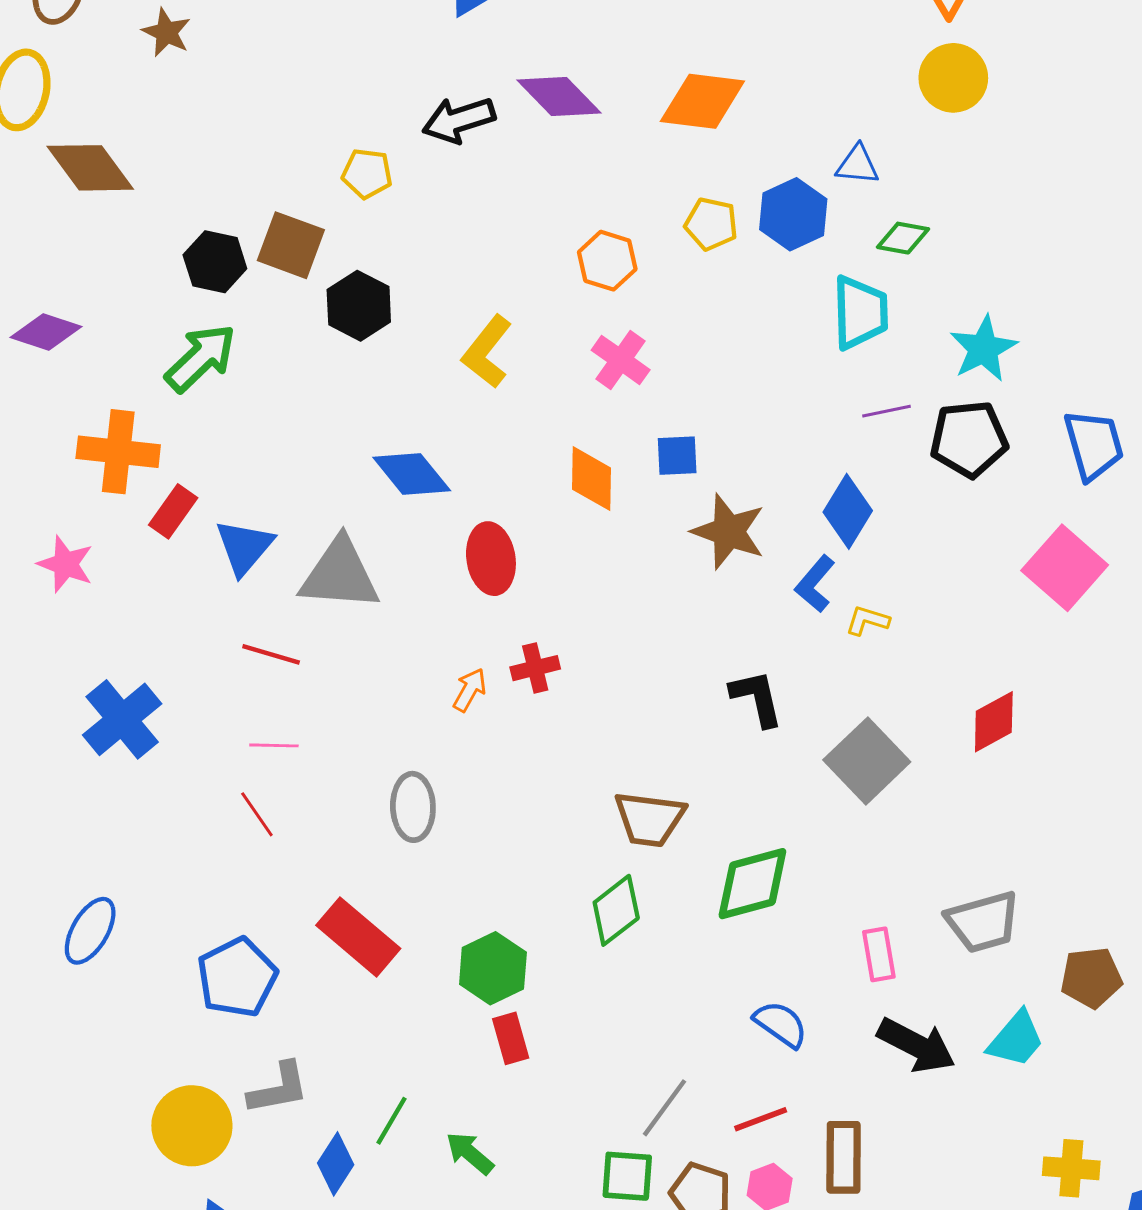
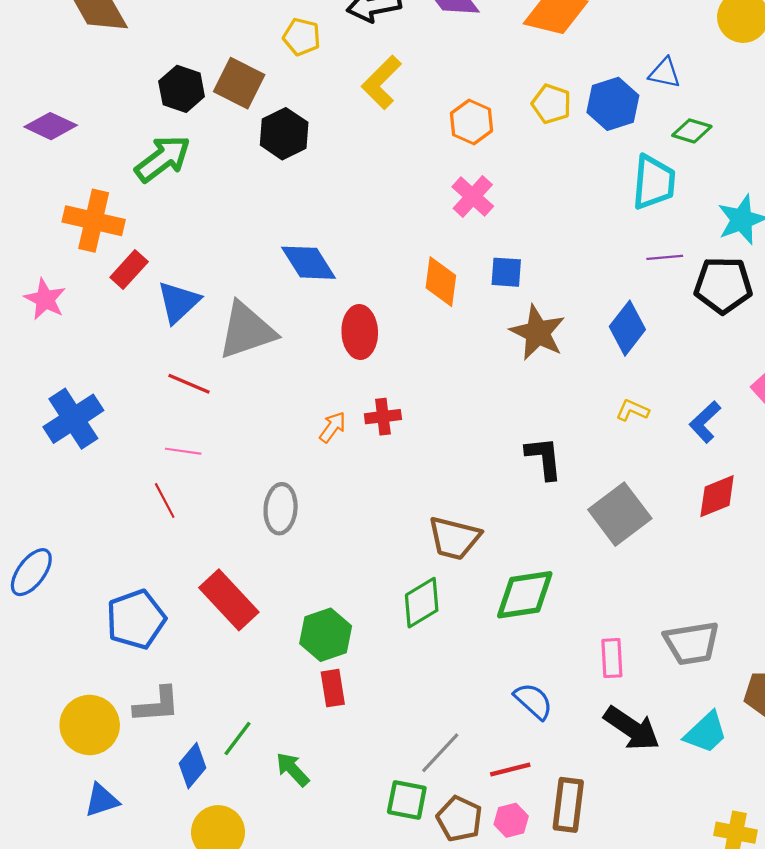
yellow L-shape: (487, 352) -> (382, 82), moved
gray triangle: (340, 574) -> (247, 331), turned -30
blue L-shape: (815, 584) -> (705, 422), moved

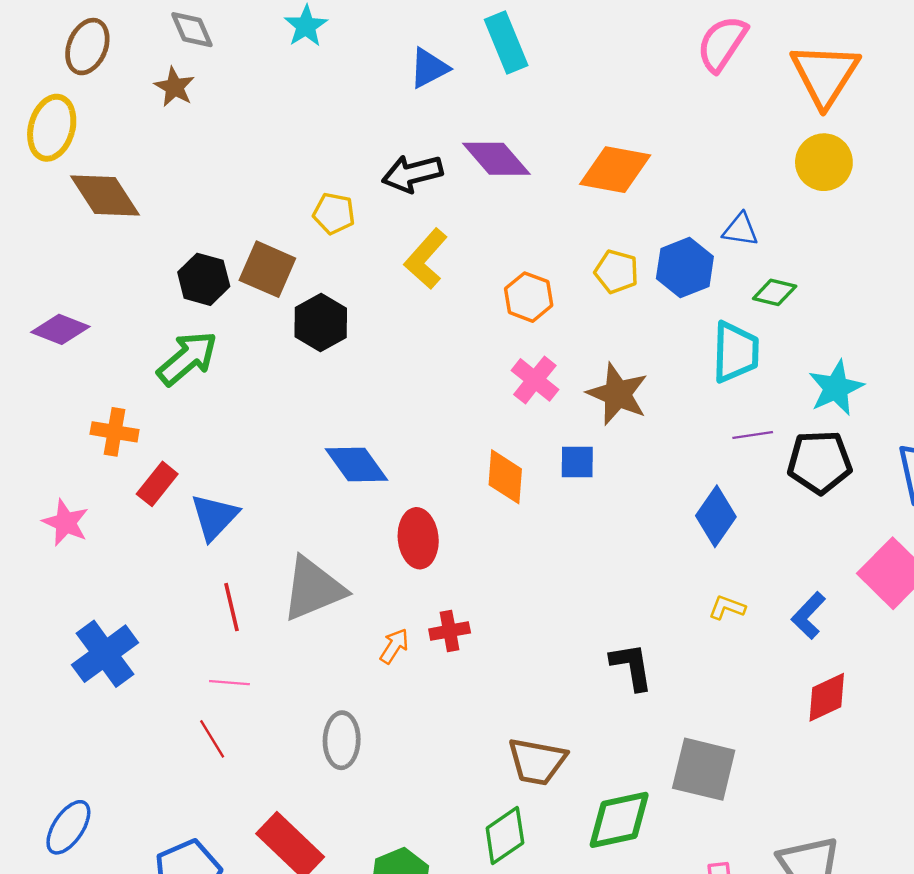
orange cross: (94, 221) -> (115, 432), size x0.7
gray triangle: (247, 331) -> (313, 589), moved
brown star: (538, 333) -> (618, 394), moved
red line: (189, 384) -> (231, 607), turned 57
gray square: (620, 514) -> (704, 769), moved, turned -36

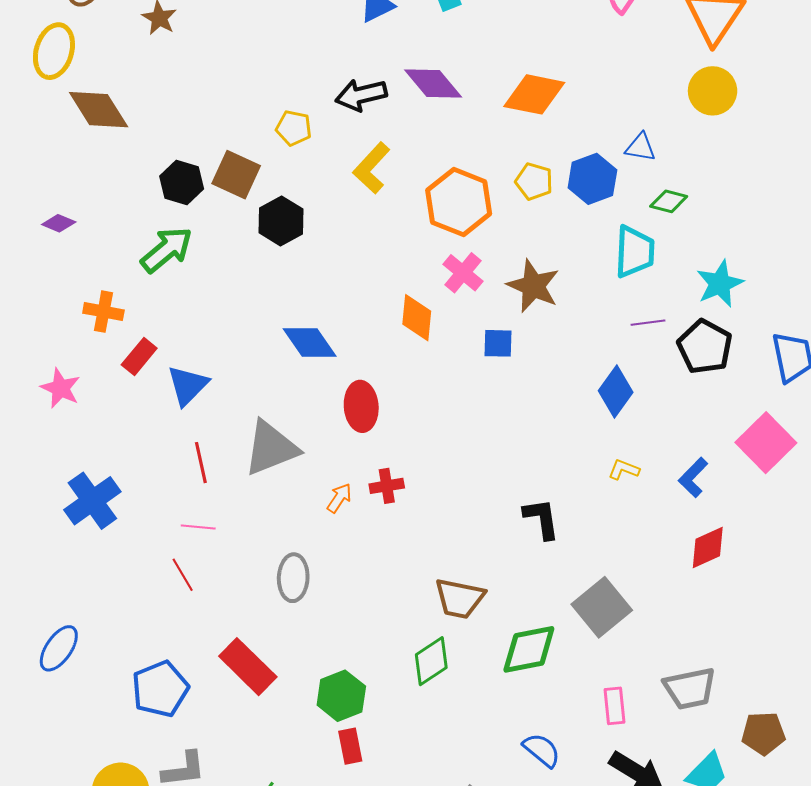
orange hexagon: (529, 297) -> (459, 202), size x1.6
purple diamond: (60, 329) -> (59, 223), size x0.7
black pentagon: (820, 462) -> (705, 347), turned 30
orange diamond: (505, 477) -> (417, 318), moved
gray square: (704, 769) -> (602, 607), turned 36

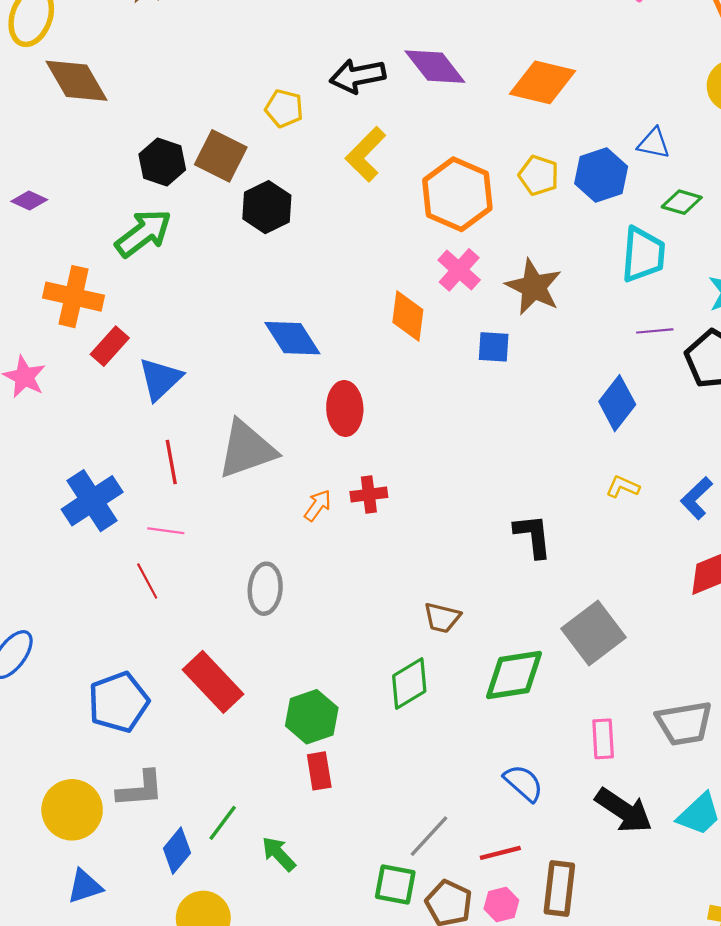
orange cross: (103, 312) -> (73, 297), size x1.4
blue cross: (92, 501) -> (92, 501), moved
brown trapezoid: (460, 598) -> (442, 618), size x0.7

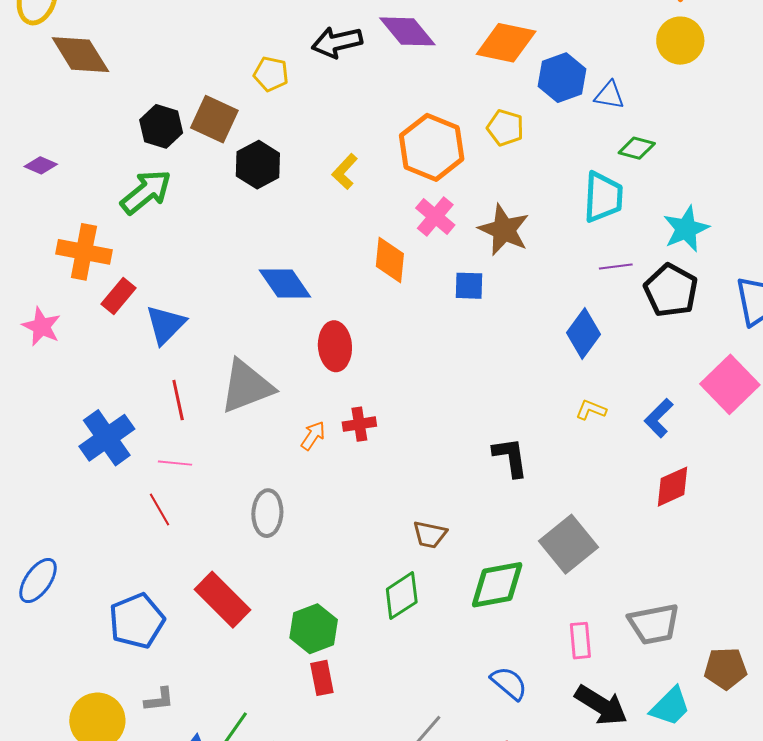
yellow L-shape: (366, 154) -> (345, 171), moved, size x0.7
blue hexagon: (601, 175) -> (562, 78), moved
gray L-shape: (140, 789) -> (159, 700), size x0.7

